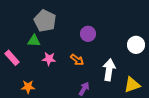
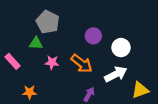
white circle: (136, 45) -> (121, 48), moved
orange arrow: (77, 60) -> (82, 63), size x1.5
white arrow: (109, 70) -> (116, 74), turned 55

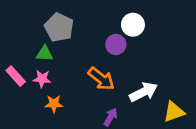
white circle: (121, 48) -> (133, 25), moved
pink star: (52, 62) -> (42, 79), moved
orange star: (30, 92) -> (54, 104), moved

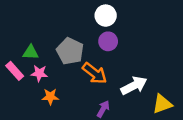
white circle: (133, 25) -> (106, 16), moved
gray pentagon: (59, 27) -> (70, 51), moved
green triangle: (45, 54) -> (31, 52), moved

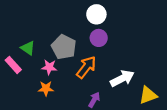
green triangle: (31, 52) -> (28, 48), turned 32
pink star: (39, 73) -> (49, 67), moved
orange arrow: (95, 73) -> (86, 67), turned -90

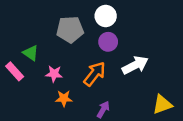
gray pentagon: (64, 47) -> (70, 30), moved, turned -30
white arrow: (122, 78) -> (135, 65), moved
orange star: (46, 88) -> (64, 98), moved

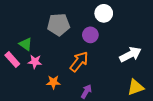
white circle: (106, 16) -> (104, 13), moved
white arrow: (135, 65) -> (130, 54), moved
pink star: (54, 74) -> (35, 62), moved

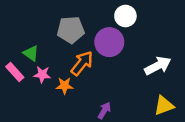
purple circle: (90, 35) -> (109, 42), size x1.5
orange arrow: (79, 62) -> (82, 63), moved
orange star: (53, 82) -> (65, 86), moved

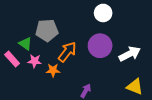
gray pentagon: (71, 30) -> (47, 30), moved
purple circle: (109, 42) -> (100, 46), moved
yellow triangle: (164, 106) -> (135, 87), turned 42

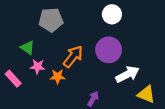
gray pentagon: (47, 30) -> (51, 20), moved
white arrow: (130, 54) -> (127, 74), moved
pink rectangle: (12, 59) -> (13, 79), moved

